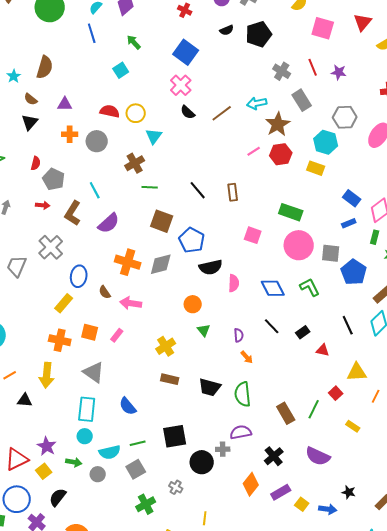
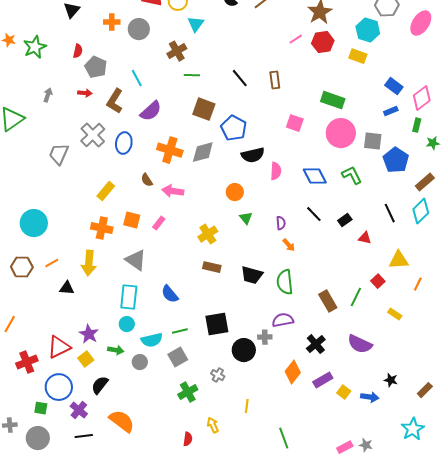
blue ellipse: (79, 276) -> (124, 143), moved

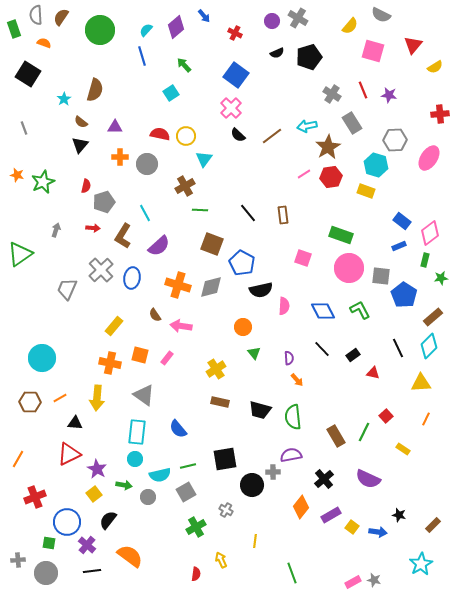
gray pentagon: (96, 67) -> (104, 202), turned 30
yellow triangle: (399, 260) -> (421, 383), moved
red triangle: (59, 347) -> (69, 454), moved

